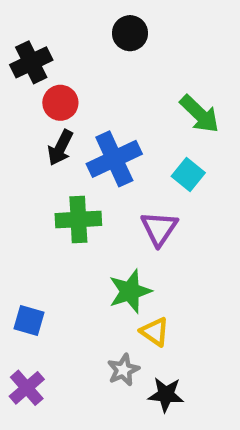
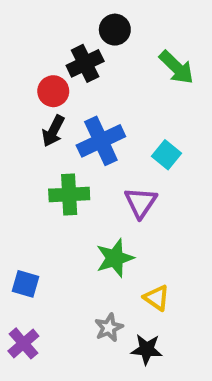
black cross: (31, 62) -> (85, 63), moved
green arrow: (200, 114) -> (176, 67), moved
yellow triangle: (155, 332) -> (157, 298), moved

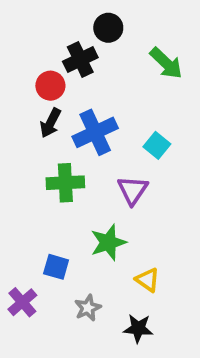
blue square: (25, 284) -> (56, 267), moved
gray star: (109, 328) -> (88, 308), moved
purple cross: (23, 343) -> (22, 302), moved

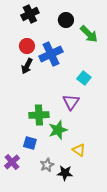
black circle: (108, 28) -> (66, 20), moved
black cross: (80, 59) -> (30, 14), moved
blue cross: (95, 132) -> (51, 54), moved
green cross: (65, 183) -> (39, 115), moved
black star: (138, 328) -> (65, 173), moved

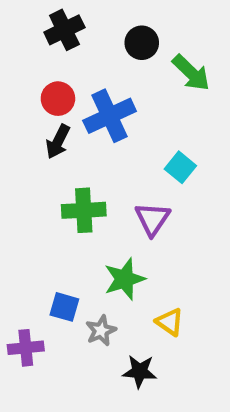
green cross: (39, 115) -> (84, 210), moved
purple cross: (12, 162) -> (26, 348), turned 35
gray star: (47, 165) -> (101, 331), moved

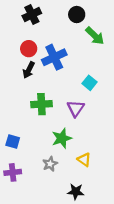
black circle: (142, 43) -> (77, 15), moved
blue square: (64, 307) -> (13, 141), moved
black star: (140, 371) -> (76, 192), moved

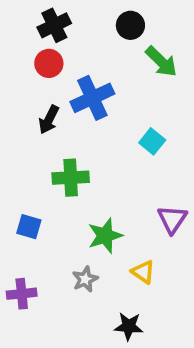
red circle: (29, 49) -> (49, 63), moved
purple triangle: (76, 108) -> (172, 219), moved
blue square: (13, 141) -> (29, 227), moved

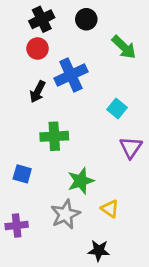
black circle: (130, 25) -> (86, 19), moved
purple triangle: (172, 219) -> (131, 147), moved
gray star: (85, 279) -> (65, 214), size x1.5

